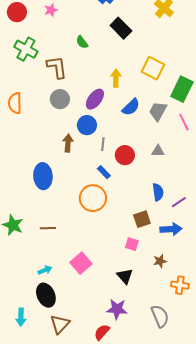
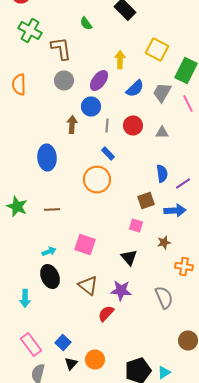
red circle: (125, 155) -> (133, 126), moved
pink square: (81, 263) -> (85, 244), turned -30
brown triangle: (60, 324) -> (88, 286), moved, turned -35

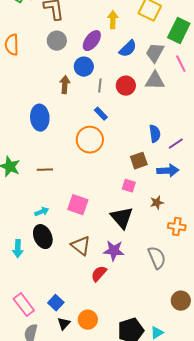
gray triangle: (162, 132) -> (155, 81), moved, size x1.5
black triangle: (129, 258) -> (122, 218), size x1.4
cyan arrow: (25, 298) -> (18, 249), moved

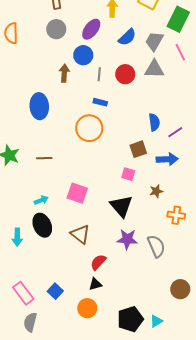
blue rectangle: (101, 114) -> (100, 102), turned -32
purple star: (114, 251) -> (127, 239), moved
black triangle: (64, 324) -> (95, 284), moved, turned 32

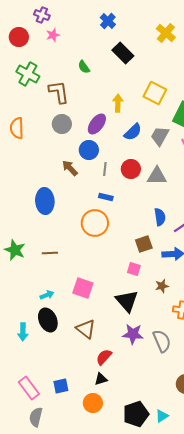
gray triangle: (154, 69) -> (157, 176), moved
brown arrow: (64, 73) -> (70, 168), turned -48
blue square: (55, 291) -> (61, 386), turned 35

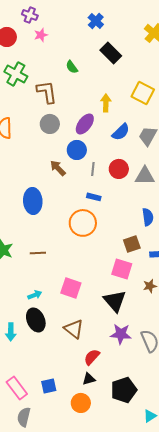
pink square: (134, 269) -> (122, 269), size x1.5
black pentagon: (136, 414) -> (124, 390), moved

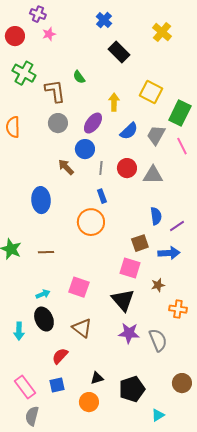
green semicircle: (72, 67) -> (79, 77), moved
blue rectangle: (94, 197) -> (102, 196), turned 56
red semicircle: (92, 357) -> (60, 356), moved

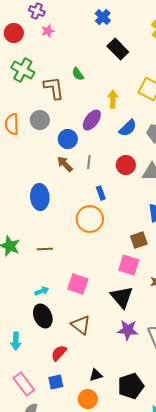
gray circle: (58, 123) -> (40, 120), moved
blue circle: (85, 149) -> (68, 139), moved
gray line: (101, 168) -> (89, 162), moved
cyan arrow: (19, 331) -> (16, 341), moved

